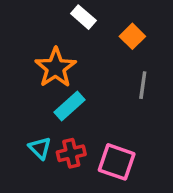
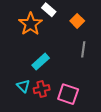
orange star: (56, 68) -> (30, 24), moved

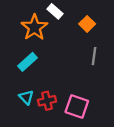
cyan rectangle: (41, 62) -> (28, 62), moved

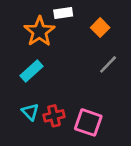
white rectangle: (55, 11) -> (63, 13), turned -49
gray line: (94, 56) -> (108, 64), turned 36

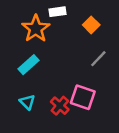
red cross: (54, 116) -> (60, 106), moved, turned -36
pink square: (88, 122) -> (83, 97), moved

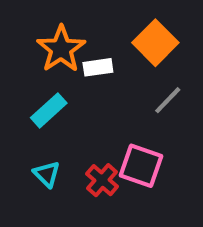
white rectangle: (57, 12) -> (98, 67), moved
orange square: (91, 25) -> (155, 43), size x1.5

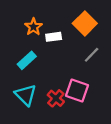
orange star: (61, 49) -> (33, 27), size x0.7
cyan triangle: (47, 174) -> (26, 95), size x1.5

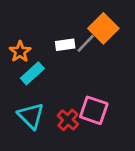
orange star: (33, 27) -> (20, 52), moved
gray line: (92, 55) -> (86, 43), moved

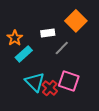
gray line: (86, 43) -> (62, 48), moved
cyan triangle: (31, 116) -> (35, 82), moved

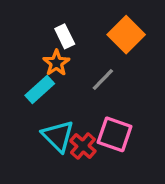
white rectangle: (48, 33) -> (65, 36), moved, turned 72
orange star: (15, 38) -> (56, 63), moved

